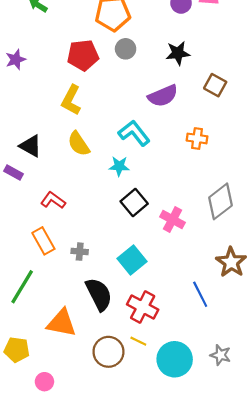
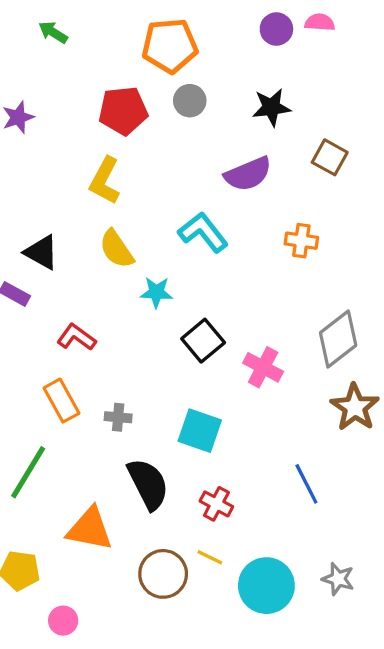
cyan star: (119, 166) -> (156, 292), moved
cyan square: (132, 260) -> (200, 431), turned -32
brown star: (231, 262) -> (355, 407), moved
red cross: (143, 307) -> (216, 504), size x0.7

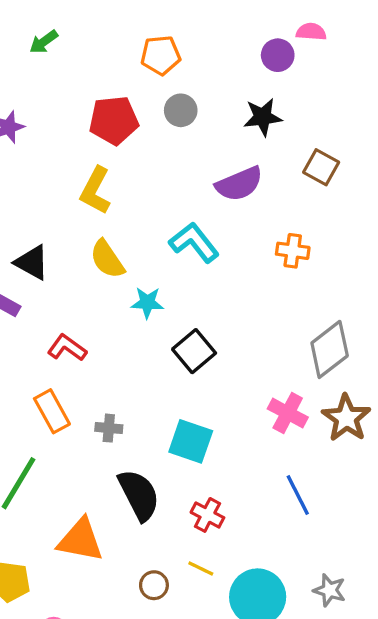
purple circle: (276, 29) -> (278, 55), moved
green arrow: (53, 32) -> (44, 42), turned -68
orange pentagon: (170, 46) -> (161, 55), size x0.7
pink cross: (263, 367) -> (288, 413), moved
brown circle: (163, 574) -> (154, 585), size x0.6

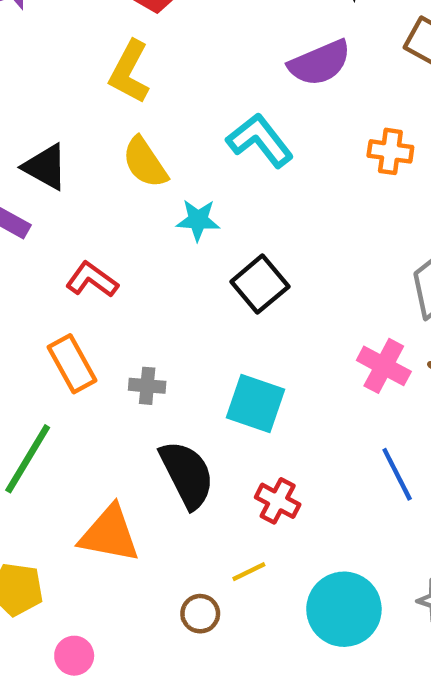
yellow line: (201, 568) -> (249, 572), moved, turned -52
brown circle: (154, 585) -> (200, 614), moved

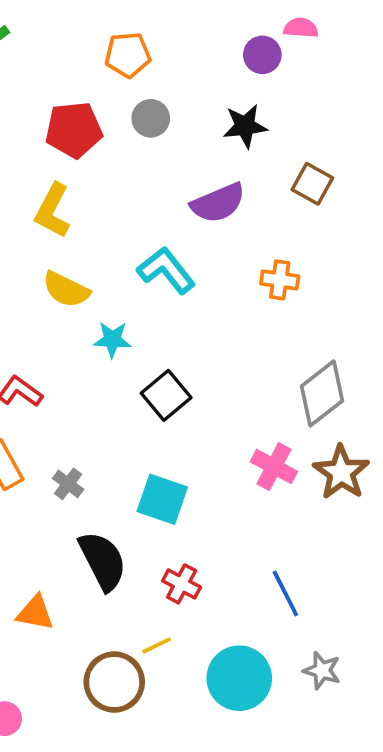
yellow semicircle: (145, 162) -> (66, 290), turned -30
gray cross: (147, 386) -> (68, 484), turned 32
blue line: (397, 474) -> (285, 594), moved
orange triangle: (110, 534) -> (35, 613), size x0.7
brown circle: (200, 614) -> (114, 682), size x1.8

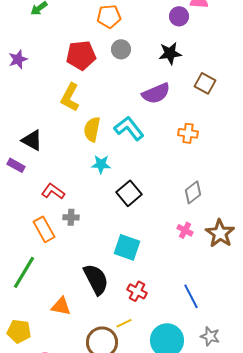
yellow semicircle: (66, 290) -> (92, 129), moved, turned 75
gray diamond: (322, 393) -> (193, 192), moved, size x0.7
pink cross: (274, 467) -> (185, 230), size x0.7
gray cross: (68, 484) -> (71, 217), moved, turned -35

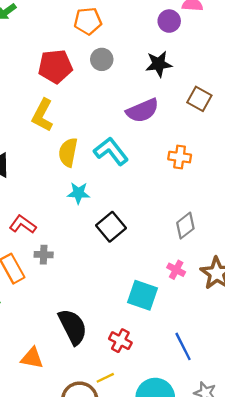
cyan square: (127, 247) -> (142, 295), moved

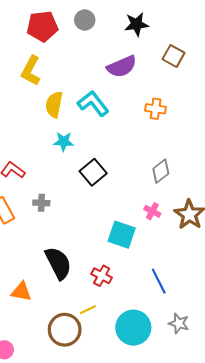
gray cross: (44, 255) -> (41, 203), moved

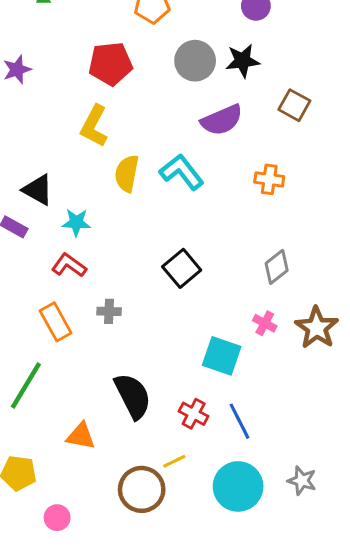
gray circle: (85, 20) -> (195, 61), moved, size x1.4
cyan star: (64, 142) -> (76, 222), moved
blue line: (159, 281) -> (240, 421), moved

